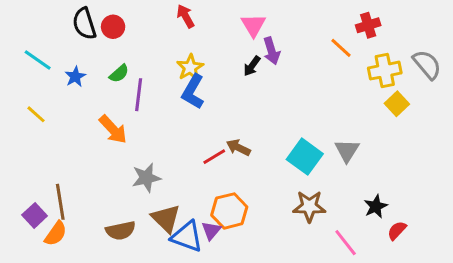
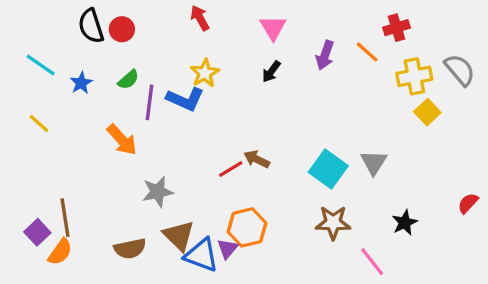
purple arrow: (272, 51) -> (325, 55), moved, turned 36
blue L-shape: (193, 92) -> (185, 99), moved, turned -96
red semicircle: (397, 231) -> (468, 203), moved

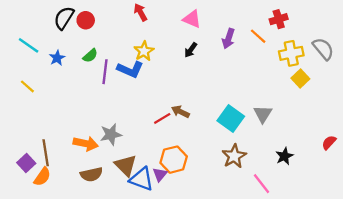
black semicircle: (91, 26) -> (64, 18), turned 50
pink triangle: (273, 28) -> (192, 19), turned -36
orange arrow: (122, 140) -> (86, 144), moved, turned -35
brown star: (333, 223) -> (234, 156), turned -30

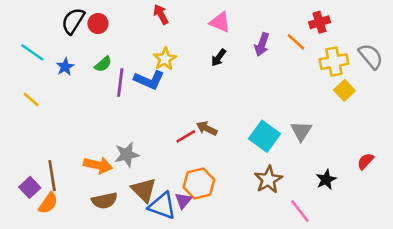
red semicircle: (329, 142) -> (365, 161), moved

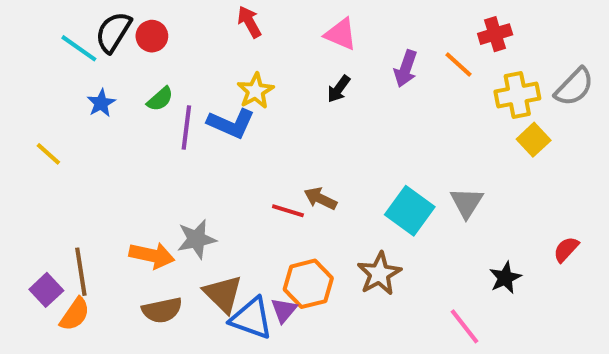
cyan line: (32, 52) -> (79, 48), moved
gray semicircle: (371, 56) -> (574, 87), turned 84
red line: (186, 136) -> (288, 211), turned 48
brown star: (268, 180) -> (379, 274), moved

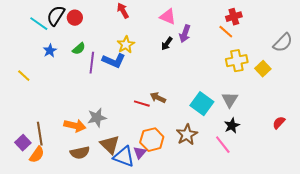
red cross: (495, 34) -> (234, 17), moved
purple arrow: (406, 69) -> (185, 34), moved
yellow cross: (517, 95) -> (237, 61), moved
black star: (505, 278) -> (232, 126), moved
pink line: (465, 326) -> (223, 145), moved

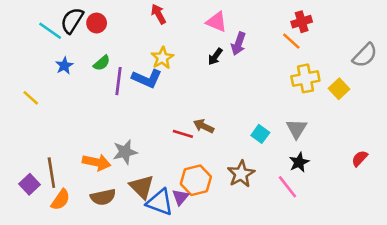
cyan square: (202, 104) -> (260, 134), size x0.6
orange semicircle: (37, 155) -> (60, 200), moved

